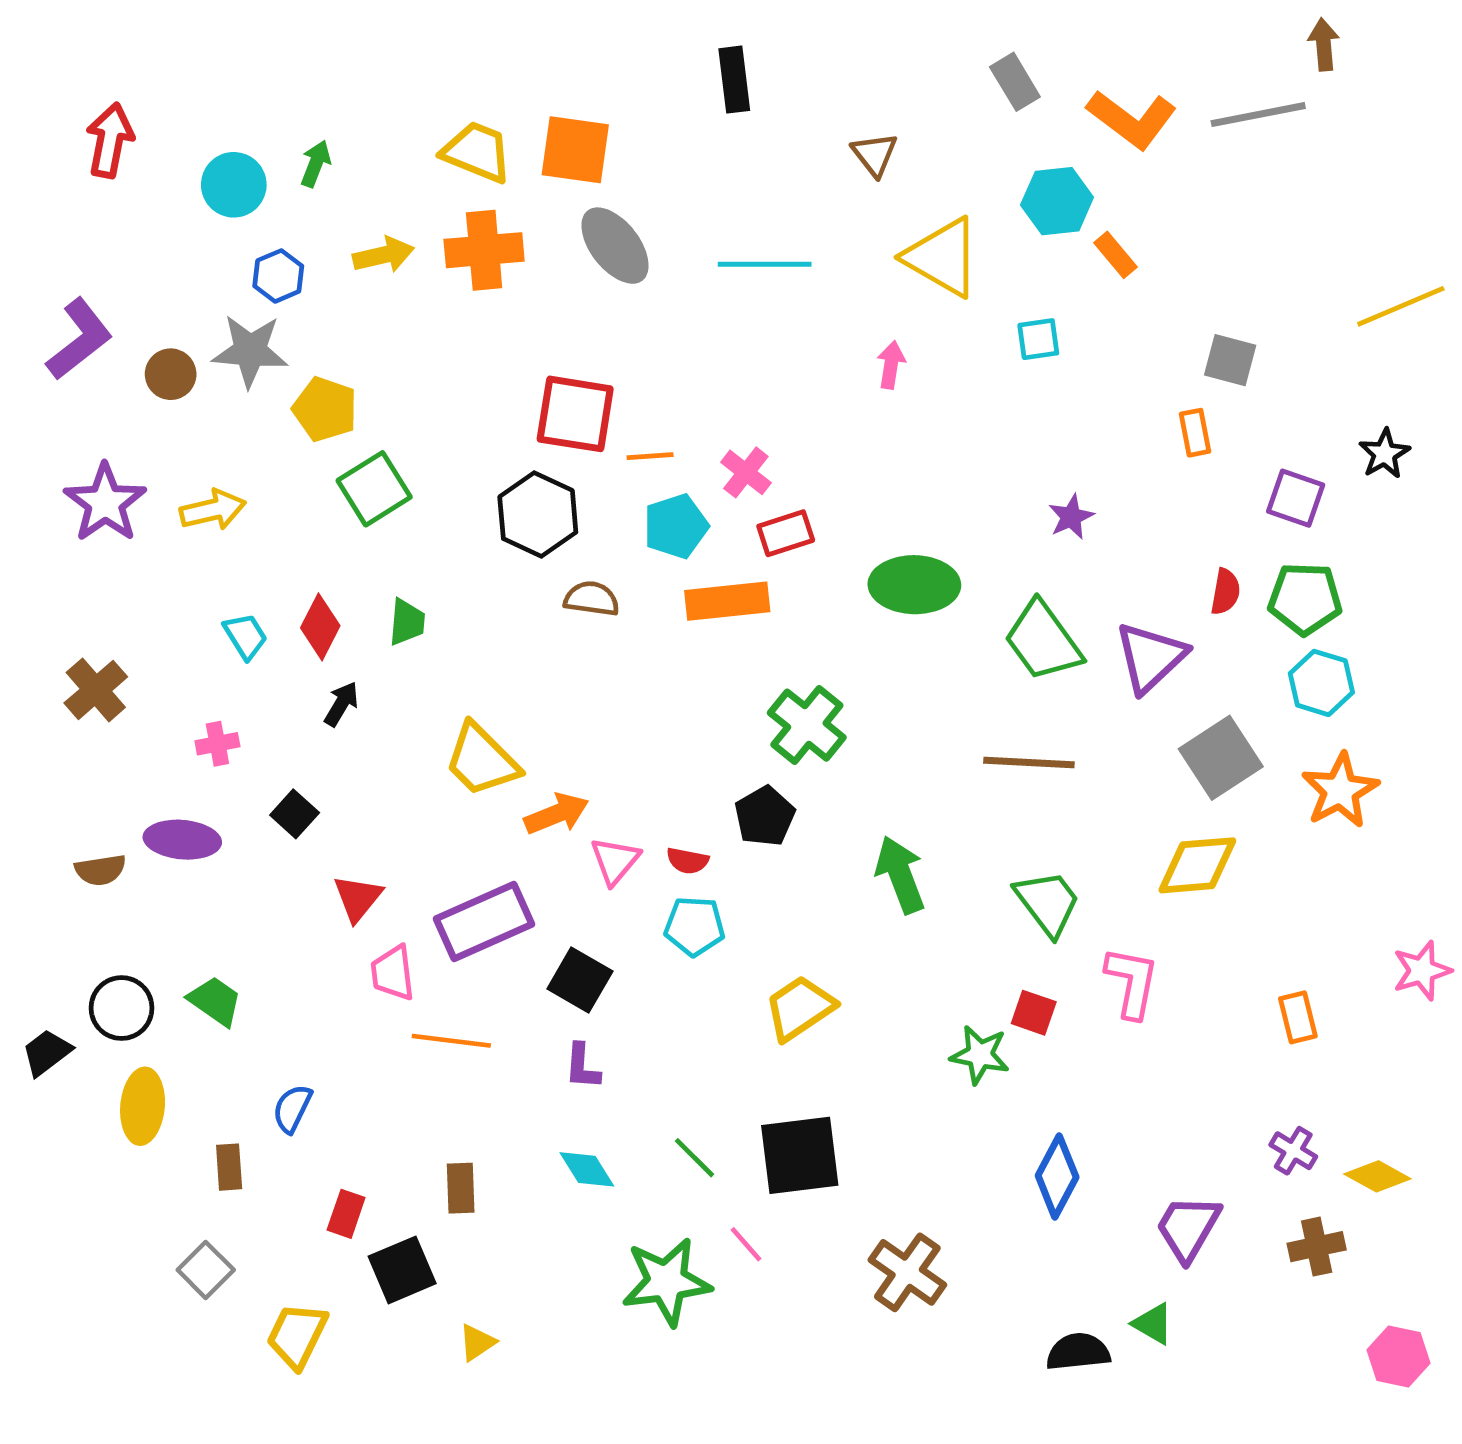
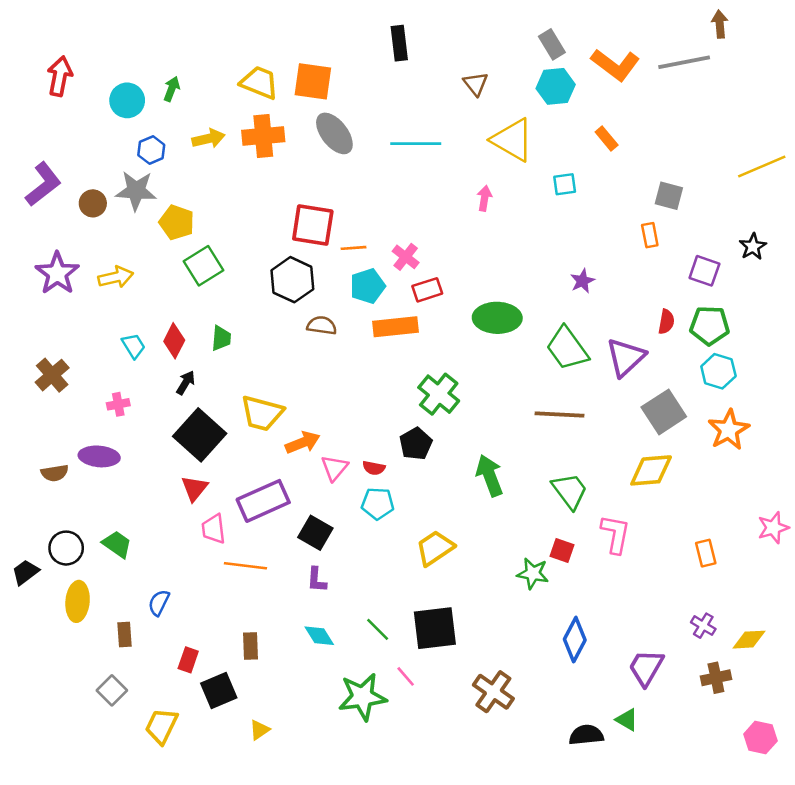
cyan hexagon: (1057, 201) -> (556, 86), moved
yellow trapezoid: (482, 760) -> (262, 413), turned -30
black square: (295, 814) -> (200, 435), moved, size x2.0
yellow diamond: (1377, 1176) -> (749, 640), turned -32

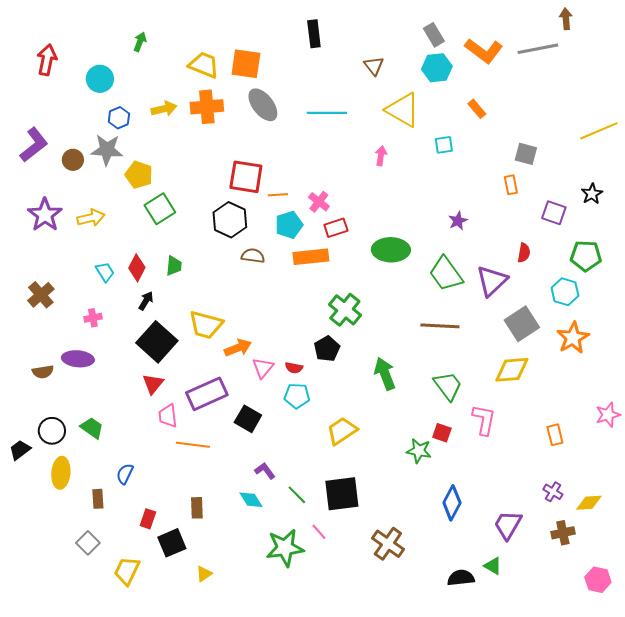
green arrow: (172, 89) -> (140, 42), moved
green pentagon: (710, 325) -> (586, 256), moved
purple L-shape: (317, 580) -> (265, 471), moved, turned 140

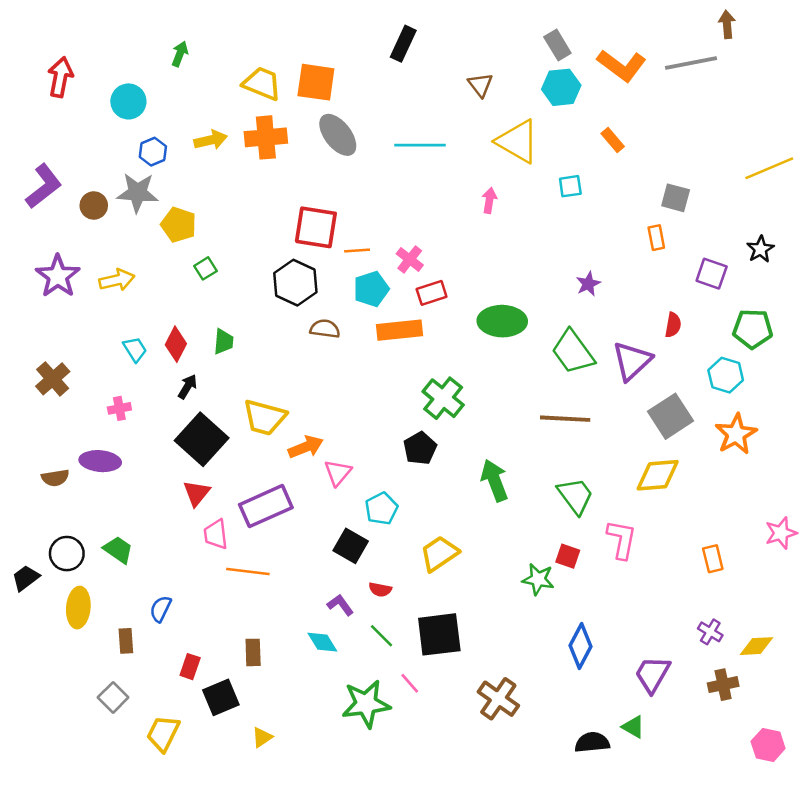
black rectangle: (314, 34) -> (403, 44), turned 32
green square: (160, 209) -> (206, 268), size x0.6
red semicircle: (294, 368) -> (380, 590), moved
cyan pentagon: (297, 396) -> (381, 509), turned -30
black square: (248, 419) -> (351, 546), moved

